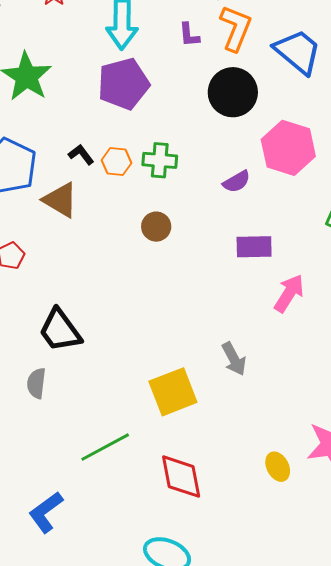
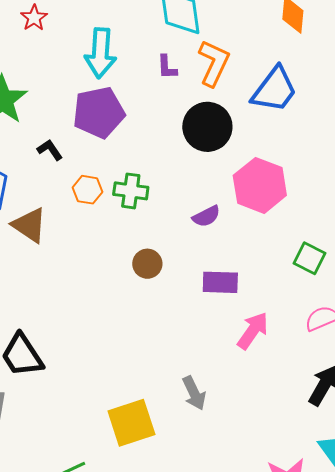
blue trapezoid: (298, 52) -> (274, 90), turned 84
black L-shape: (81, 154) -> (50, 150), moved
brown circle: (156, 227) -> (147, 264), moved

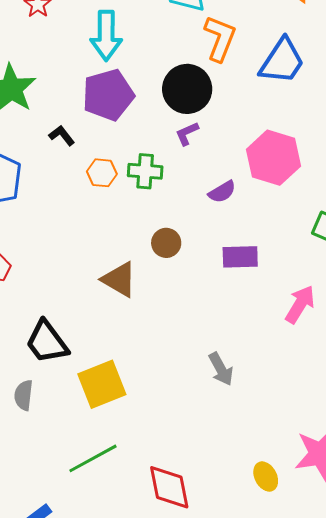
purple L-shape: (167, 67) -> (187, 133), moved, turned 72
black circle: (207, 127) -> (187, 89), moved
brown triangle: (29, 225) -> (119, 279), moved
pink arrow: (253, 331) -> (300, 304), moved
yellow square: (131, 423) -> (102, 384), moved

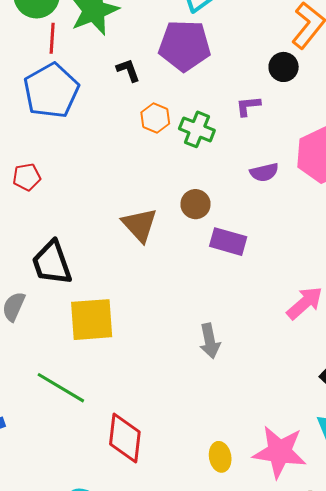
black circle: (187, 89) -> (284, 67), moved, size x0.6
purple rectangle: (240, 257) -> (228, 242), moved
green line: (93, 458) -> (61, 388), turned 42

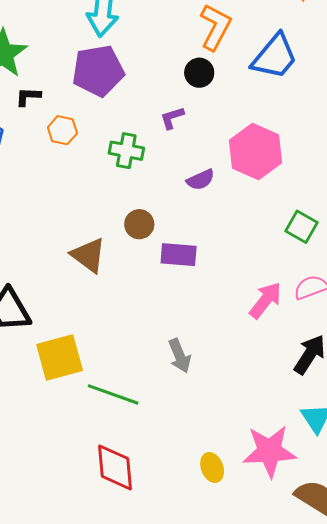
black L-shape: (128, 70) -> (28, 97), moved, turned -56
orange hexagon: (155, 118) -> (62, 130), moved
green line: (61, 388) -> (113, 394), moved

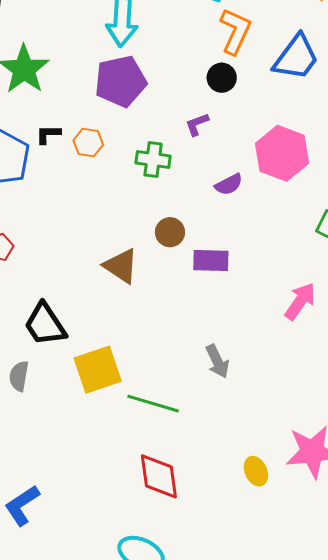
black L-shape: (28, 97) -> (48, 134), moved

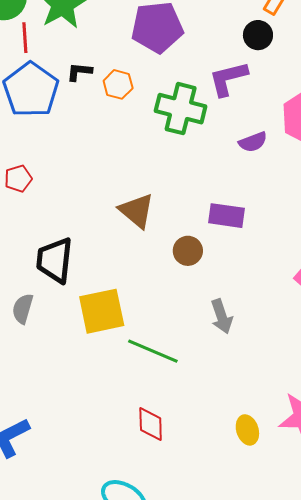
purple L-shape: (197, 124) -> (228, 79), size x1.6
green cross: (153, 159) -> (181, 109), size x1.4
brown circle: (170, 232) -> (188, 251), moved
black trapezoid: (45, 324) -> (55, 260), turned 33
red diamond: (159, 476) -> (151, 424), size x0.7

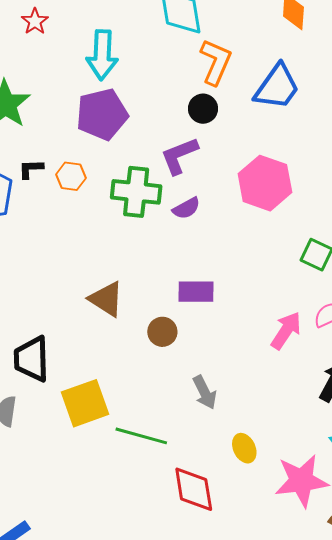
purple semicircle: (253, 142) -> (186, 208), moved
red diamond: (151, 424) -> (194, 489), moved, size x1.4
yellow ellipse: (247, 430) -> (244, 448), moved

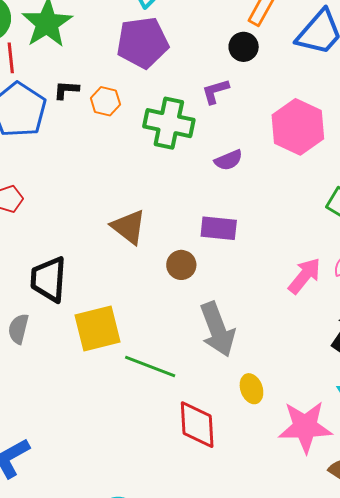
purple L-shape: (179, 156) -> (215, 91), size x0.7
purple semicircle: (186, 208) -> (228, 160), moved
gray arrow: (205, 392) -> (217, 329), size x1.6

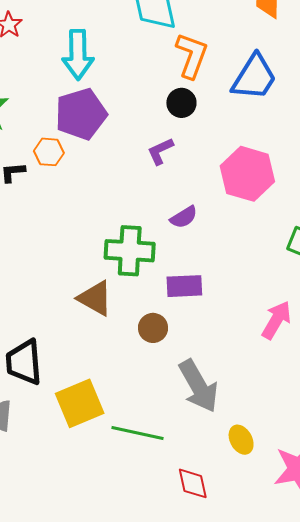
orange hexagon: (105, 101) -> (49, 152), moved
green cross: (169, 123) -> (130, 251), moved
red diamond: (197, 425) -> (193, 483), size x0.7

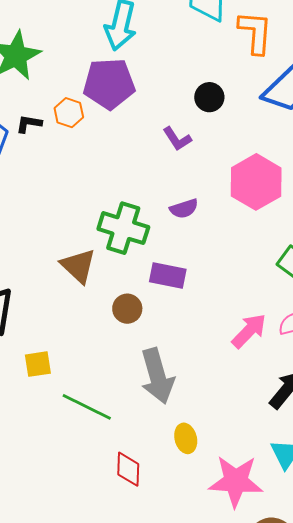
orange L-shape: (192, 56) -> (255, 32), moved, turned -30
purple L-shape: (160, 151) -> (177, 139), turned -112
yellow square: (80, 403) -> (38, 364), size x0.6

